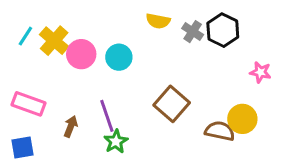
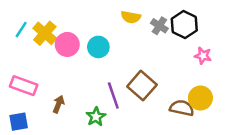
pink star: (260, 72) -> (203, 56), moved
purple line: (107, 116) -> (113, 96), moved

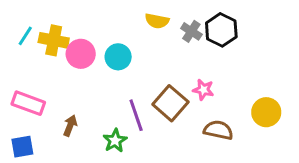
yellow cross: (45, 33) -> (54, 40), turned -30
pink star: (203, 56) -> (203, 90), moved
yellow circle: (200, 98) -> (266, 112), moved

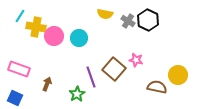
cyan line: (25, 36) -> (20, 16), moved
brown semicircle: (218, 130) -> (157, 87), moved
blue square: (22, 147) -> (15, 98), turned 35

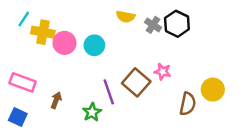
brown semicircle: (157, 87) -> (188, 104), turned 90

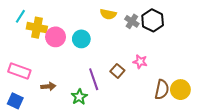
brown square: (136, 82) -> (117, 71), size x0.6
yellow circle: (213, 90) -> (180, 90), moved
brown arrow: (56, 100) -> (48, 86), turned 64

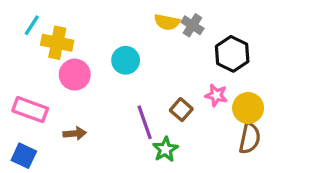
black hexagon: (153, 20) -> (232, 54), moved
gray cross: (132, 21) -> (192, 25), moved
pink circle: (56, 37) -> (75, 75), moved
yellow circle: (180, 90) -> (248, 108), moved
green star: (79, 97) -> (165, 149), moved

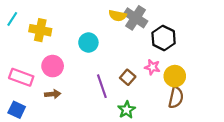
cyan line: (32, 25) -> (12, 19), moved
gray cross: (192, 25) -> (136, 18), size x1.5
pink circle: (75, 75) -> (53, 66), moved
green star: (165, 149) -> (127, 110), moved

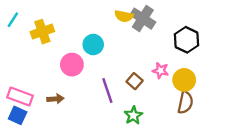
yellow cross: (40, 30) -> (42, 32), turned -30
black hexagon: (164, 38) -> (187, 40), moved
pink circle: (53, 66) -> (72, 65), moved
pink rectangle: (21, 77) -> (20, 96), moved

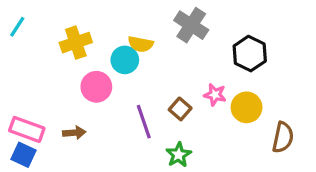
yellow semicircle: (124, 16) -> (141, 44), moved
yellow cross: (42, 32) -> (76, 43), moved
brown semicircle: (185, 102) -> (283, 137), moved

